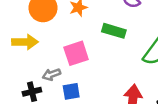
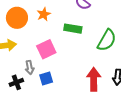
gray arrow: (51, 74) -> (30, 68), turned -72

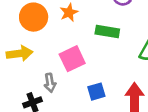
blue square: (46, 78) -> (96, 92), moved

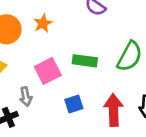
green rectangle: (107, 32) -> (85, 61), moved

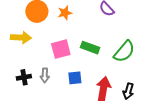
gray arrow: (26, 97) -> (45, 75), moved

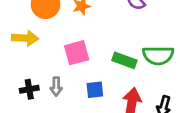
green rectangle: (90, 48) -> (124, 60), moved
green semicircle: (124, 51) -> (158, 55), turned 50

